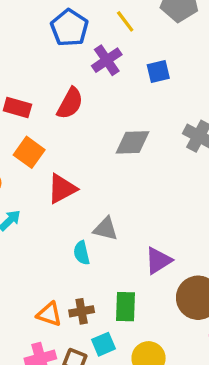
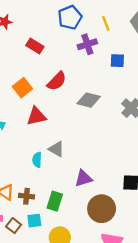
red semicircle: (70, 103) -> (57, 81), moved
red rectangle: (17, 108) -> (35, 46), moved

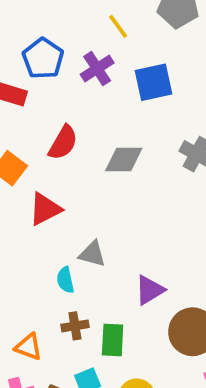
blue pentagon: (70, 17) -> (43, 58), moved
blue square: (117, 61) -> (154, 82), size x1.5
brown cross: (27, 196) -> (75, 326), moved

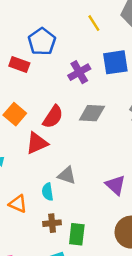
purple cross: (97, 69) -> (79, 72), moved
red semicircle: (63, 143) -> (53, 117), moved
purple triangle: (150, 290) -> (115, 185), moved, turned -50
orange triangle: (29, 347) -> (18, 204), moved

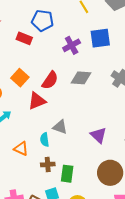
blue pentagon: (42, 42) -> (42, 21), turned -30

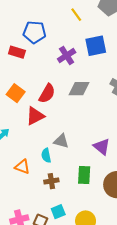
green rectangle: (67, 174) -> (84, 175), moved

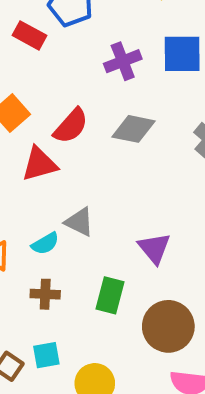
cyan semicircle: (46, 155) -> (45, 244), turned -120

